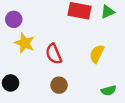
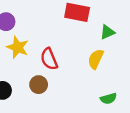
green triangle: (108, 12) -> (107, 32), moved
brown circle: (59, 85) -> (39, 85), moved

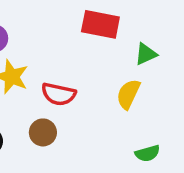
red semicircle: (49, 59) -> (59, 94), turned -55

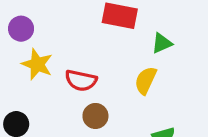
brown circle: (43, 132) -> (95, 116), moved

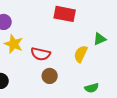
green triangle: (162, 43) -> (100, 39), moved

